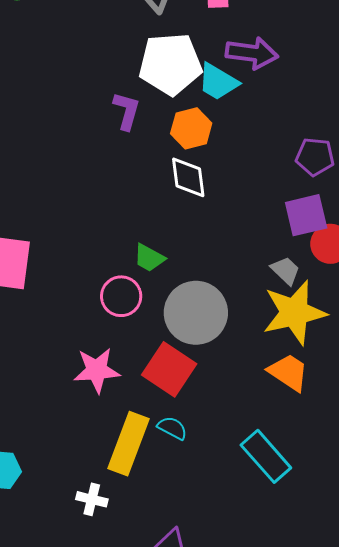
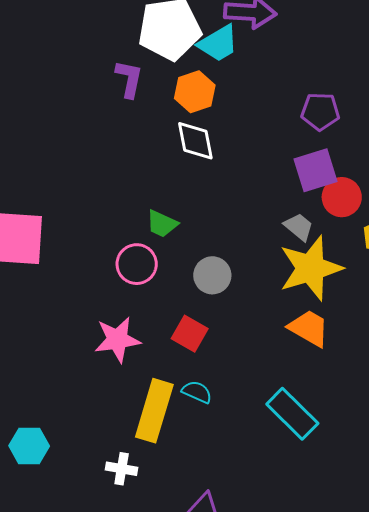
cyan trapezoid: (218, 82) -> (218, 43), turned -57
gray circle: (196, 313) -> (212, 275), size x0.6
red square: (169, 369) -> (190, 334), size x0.7

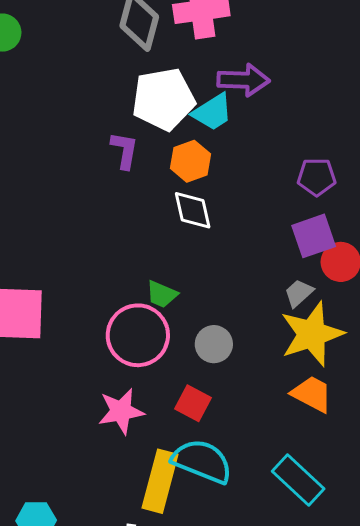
gray trapezoid: (299, 227) -> (299, 293), turned -80
pink circle: (137, 264) -> (138, 335), size x1.5
cyan semicircle: (197, 392) -> (202, 461), size x2.0

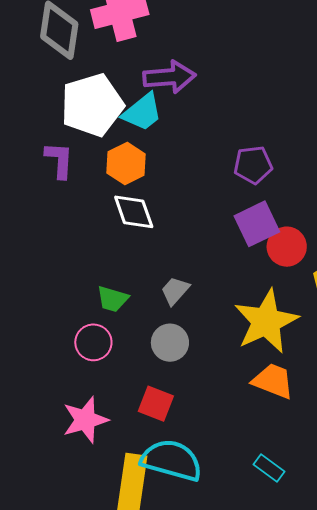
gray trapezoid: (299, 293) -> (175, 291), moved
pink circle: (138, 335) -> (93, 342), size x0.6
cyan rectangle: (298, 480) -> (269, 468), size x0.6

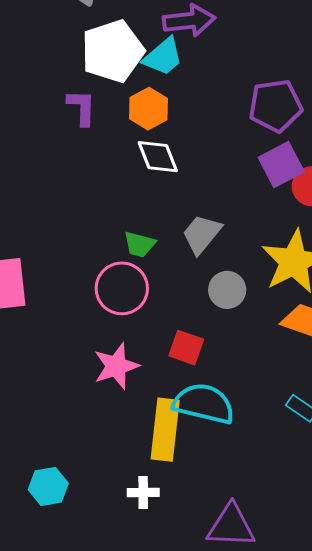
purple pentagon: (253, 165) -> (275, 106), size x1.4
gray trapezoid: (175, 291) -> (202, 234), size x1.4
pink circle: (93, 342) -> (122, 288), size x1.4
gray circle: (170, 343) -> (227, 290), moved

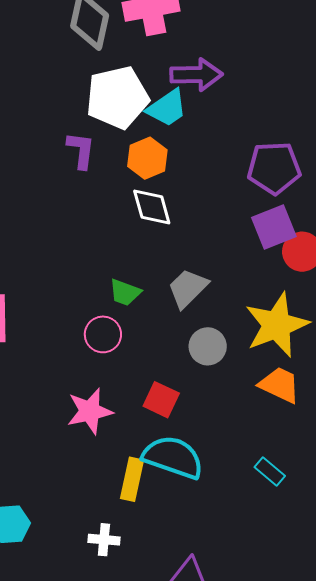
pink circle: (122, 288) -> (103, 334), size x0.7
yellow rectangle: (165, 430) -> (132, 479), size x0.7

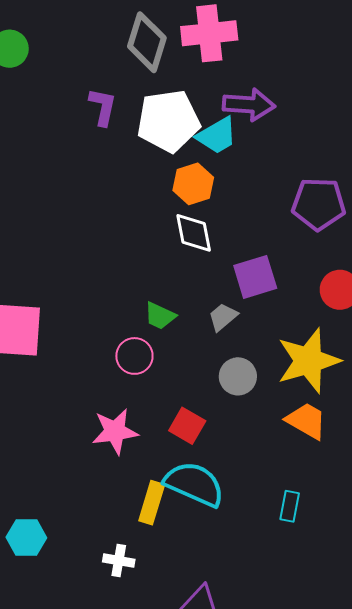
purple L-shape: (81, 150) -> (103, 107), moved
purple square: (274, 227) -> (255, 277), moved
gray trapezoid: (188, 288) -> (223, 317), size x0.7
cyan rectangle: (270, 471) -> (290, 506), turned 56

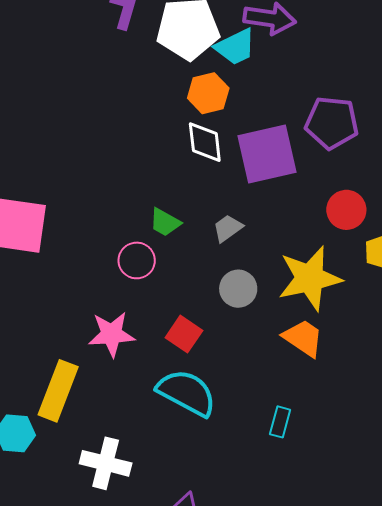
purple square: (255, 277) -> (267, 154), moved, size x1.4
yellow rectangle: (152, 503) -> (58, 391), moved, size x1.4
white cross: (119, 561) -> (106, 463), size x1.6

